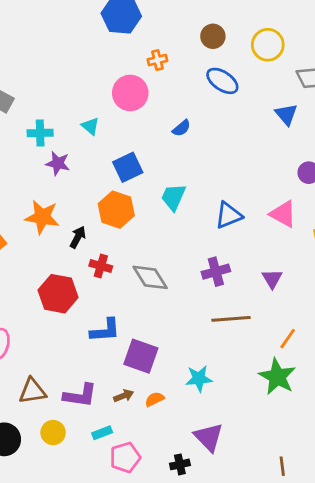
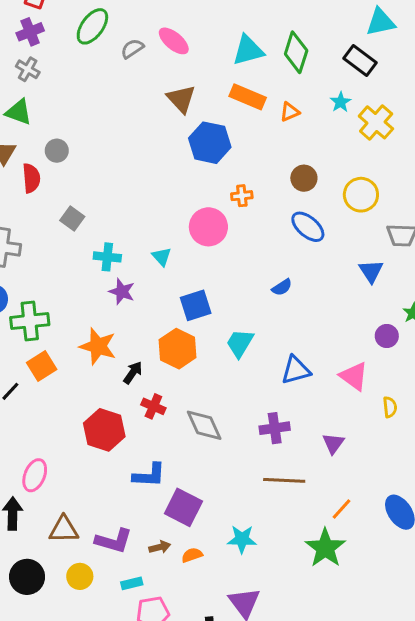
blue semicircle: (182, 128) -> (282, 287), moved

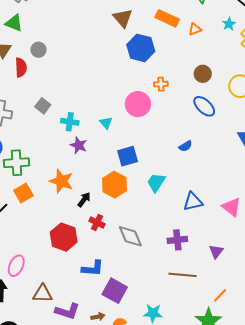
gray square: (72, 219) -> (43, 106), moved
brown triangle: (64, 529) -> (43, 294), moved

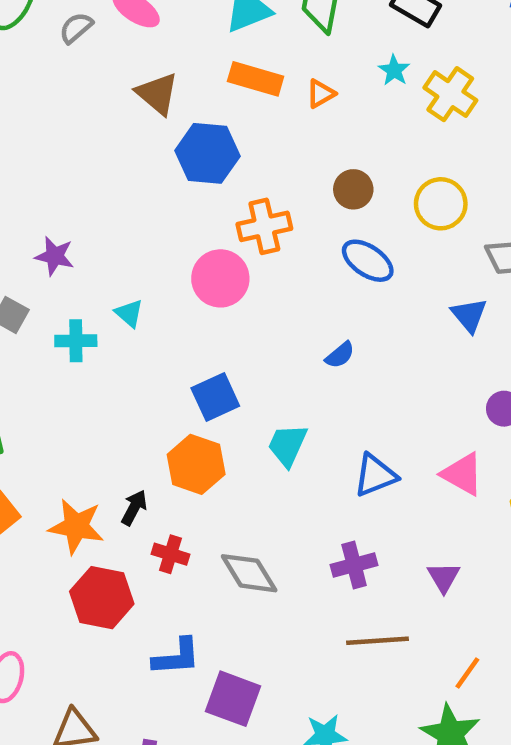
orange cross: (161, 84) -> (264, 226), size x1.6
cyan triangle: (106, 123) -> (129, 313), moved
purple star: (79, 145) -> (55, 256), moved
orange star: (61, 181) -> (76, 526), moved

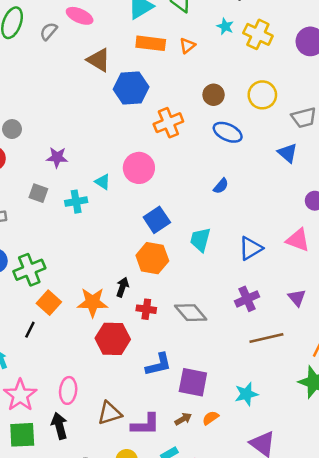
pink circle: (220, 278) -> (139, 168), moved

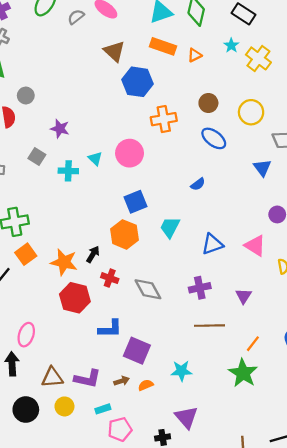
brown triangle: (110, 413) -> (52, 377), moved

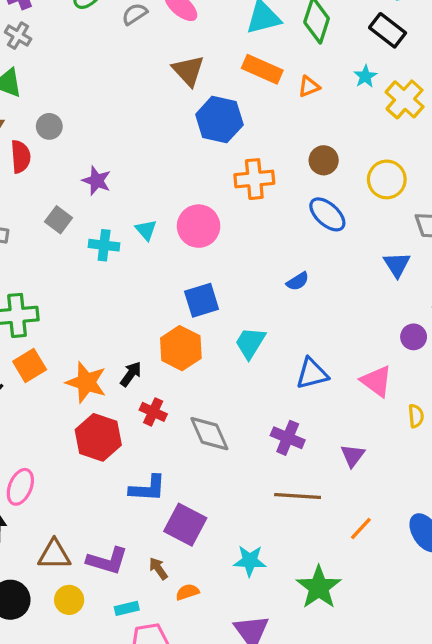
purple cross: (200, 288) -> (288, 438), turned 30
green star: (243, 373) -> (319, 587), moved
brown arrow: (122, 381) -> (158, 568), turned -112
orange semicircle: (146, 385) -> (187, 592), moved

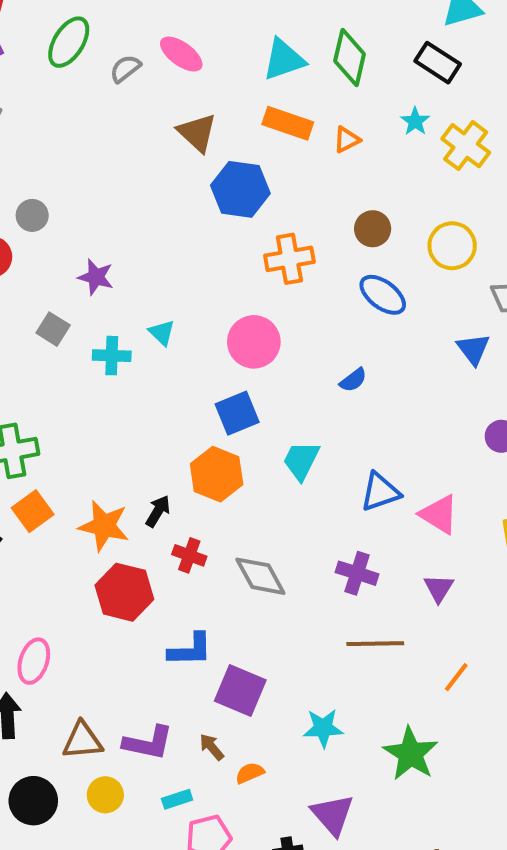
pink circle: (199, 226) -> (254, 342), moved
pink triangle: (376, 381) -> (439, 514), moved

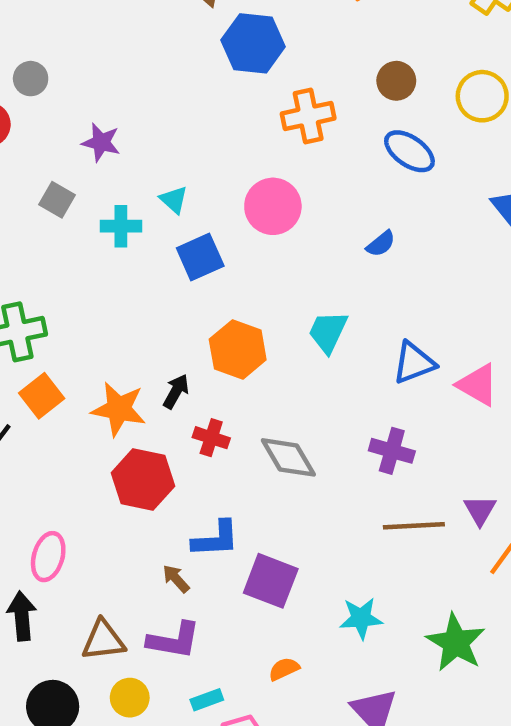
blue square: (237, 413) -> (200, 257), moved
purple triangle: (439, 588) -> (480, 510), moved
brown arrow: (212, 747) -> (176, 579), moved

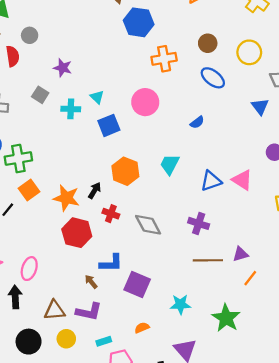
pink triangle: (478, 385) -> (242, 180), moved
purple triangle: (480, 510) -> (240, 254), turned 42

